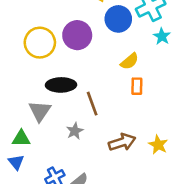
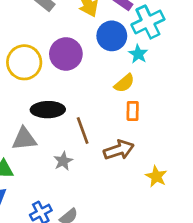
cyan star: (162, 36) -> (138, 54), moved
gray triangle: (40, 111) -> (24, 139), turned 50
brown arrow: (122, 142) -> (119, 150), moved

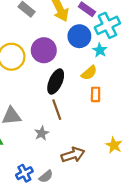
black ellipse: (48, 110) -> (56, 82), moved, turned -65
brown arrow: (119, 150) -> (73, 155), moved

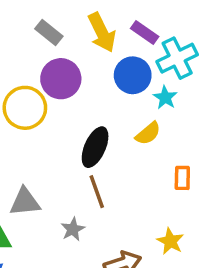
purple circle: (44, 50) -> (61, 79), moved
orange rectangle: (96, 94) -> (182, 178), moved
yellow star: (114, 145) -> (170, 241), moved

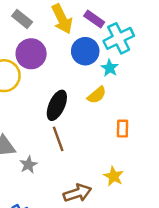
gray star: (73, 229) -> (28, 165), moved

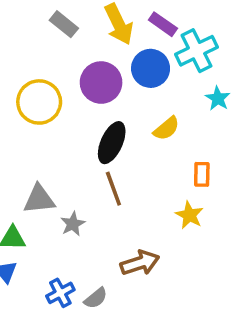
purple circle: (31, 54) -> (101, 83), moved
cyan star: (110, 68) -> (218, 98), moved
yellow star: (114, 176) -> (189, 215), moved

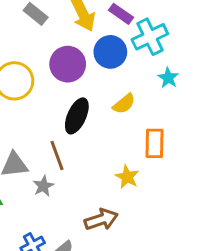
orange rectangle: (202, 174) -> (155, 143), size x1.4
brown line: (113, 189) -> (57, 156), moved
yellow star: (189, 215) -> (127, 177), moved

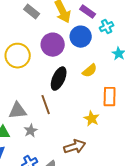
cyan cross: (150, 37) -> (107, 27), size x0.6
gray star: (43, 186) -> (31, 131), moved

